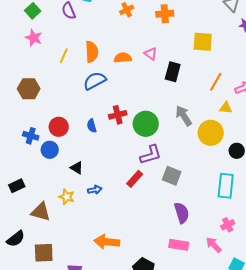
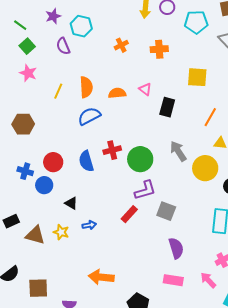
blue semicircle: (92, 126) -> (86, 161), size x1.5
brown triangle: (41, 212) -> (35, 235), moved

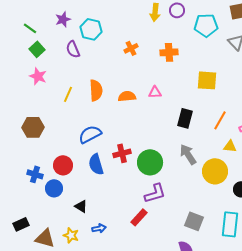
pink triangle: (145, 89) -> (155, 92), turned -40
black rectangle: (167, 107) -> (185, 118), moved
blue semicircle: (89, 116) -> (90, 134), moved
gray square: (166, 211) -> (194, 221), moved

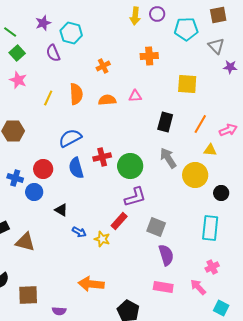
orange cross: (131, 48) -> (103, 66), moved
gray square: (194, 221) -> (156, 227), moved
blue arrow: (99, 228) -> (79, 232), turned 40
yellow star: (71, 235) -> (102, 239), moved

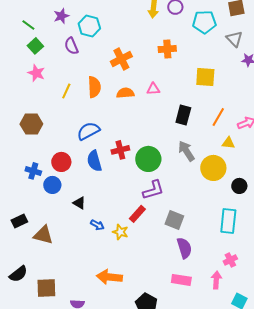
orange cross: (103, 66) -> (121, 59), size x1.5
pink arrow: (198, 287) -> (216, 280), turned 48

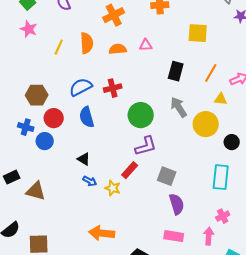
brown hexagon: (31, 124) -> (37, 95), moved
red cross: (120, 150) -> (113, 88), moved
black triangle: (79, 203) -> (84, 159), moved

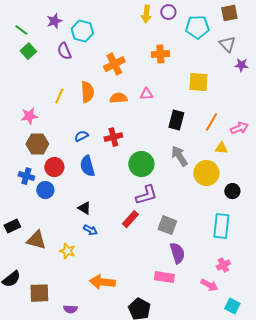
pink star: (29, 29) -> (29, 116), moved, turned -30
blue semicircle: (81, 87) -> (81, 136), size x0.6
yellow star: (113, 188) -> (67, 251), moved
pink rectangle: (174, 236) -> (164, 277), moved
pink arrow: (209, 236) -> (209, 285), turned 114

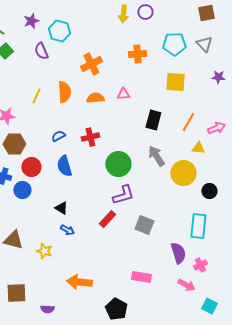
cyan pentagon: (197, 27) -> (174, 44), moved
purple star: (241, 65) -> (218, 77), moved
purple semicircle: (177, 253) -> (178, 253), moved

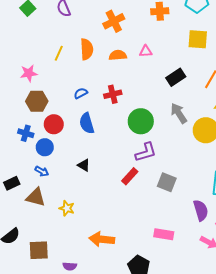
black rectangle: (153, 120) -> (176, 77), turned 42
blue arrow: (67, 230) -> (42, 171), moved

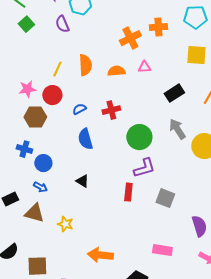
orange cross: (114, 21) -> (130, 38), moved
red circle: (54, 124) -> (52, 95), moved
red rectangle: (130, 176) -> (128, 192), turned -36

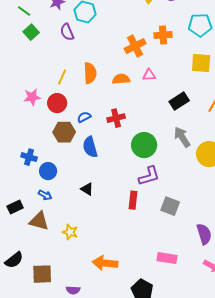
brown hexagon: (35, 117) -> (64, 132), moved

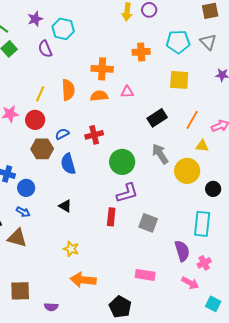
orange cross: (135, 46) -> (102, 69), moved, turned 30
yellow star: (70, 232) -> (71, 249), moved

